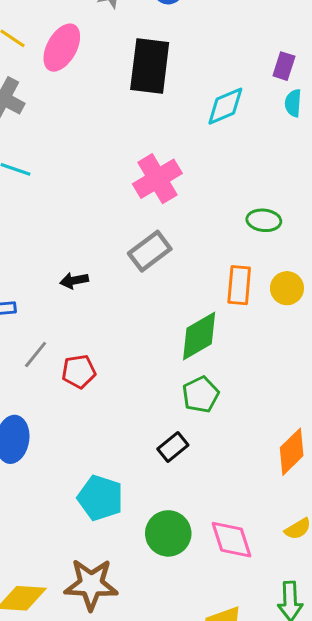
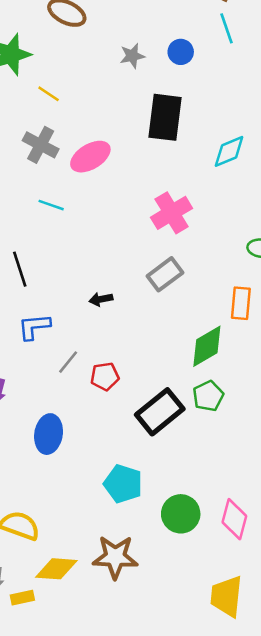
pink ellipse: (62, 48) -> (90, 157), moved, turned 30
black rectangle: (173, 447) -> (160, 412), moved, size x1.8
pink diamond: (231, 540) -> (234, 519), turned 33

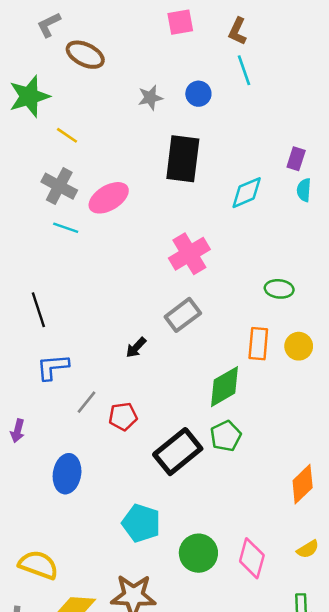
cyan line: (51, 205) -> (66, 228), moved
black arrow: (101, 299) -> (136, 347), moved, turned -35

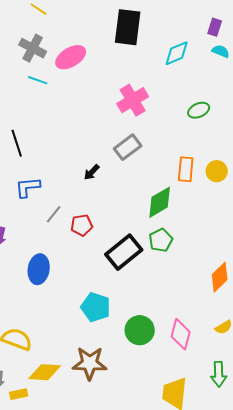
cyan semicircle: (304, 190) -> (221, 51), turned 108
green ellipse: (279, 289) -> (199, 110), moved, turned -30

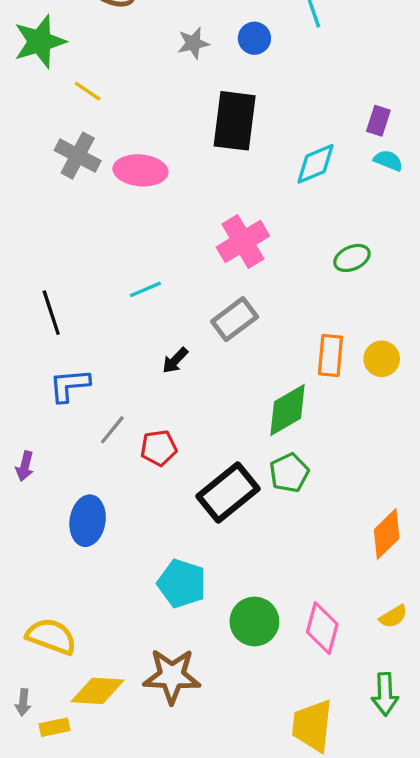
pink ellipse: (71, 57) -> (140, 170), turned 36
cyan line: (38, 80) -> (145, 289), moved, turned -42

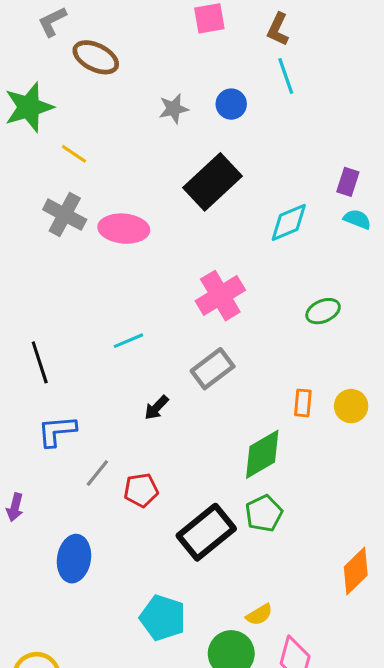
black rectangle: (235, 121) -> (213, 182), turned 40
orange rectangle: (330, 355) -> (303, 403), size x0.7
yellow semicircle: (393, 617) -> (259, 615), moved

